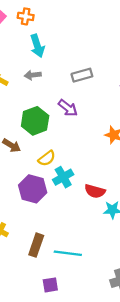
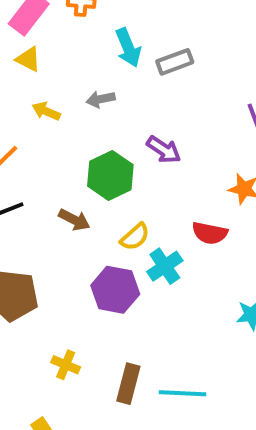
cyan arrow: (37, 46) -> (128, 48), moved
gray rectangle: (82, 75) -> (175, 62), moved
red semicircle: (95, 191) -> (210, 233), moved

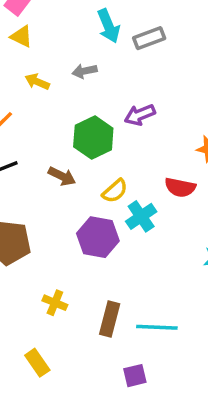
purple arrow: (164, 150) -> (140, 115), turned 124

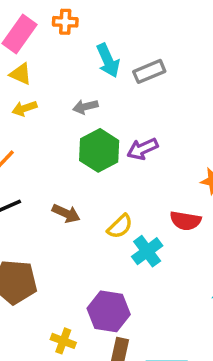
yellow arrow: (37, 82) -> (25, 108), moved, turned -40
green hexagon: (93, 138) -> (99, 150), moved
purple hexagon: (98, 237) -> (109, 311), moved

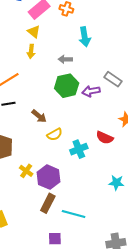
gray rectangle: (149, 71) -> (113, 79), moved, turned 42
yellow arrow: (25, 108) -> (31, 51), turned -80
yellow semicircle: (120, 226) -> (55, 135), moved
yellow cross: (63, 341) -> (26, 171), moved

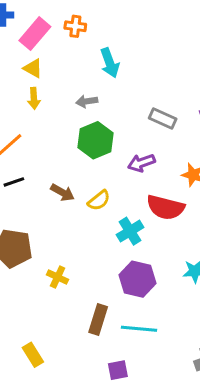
purple arrow: (91, 91) -> (141, 163), moved
yellow semicircle: (55, 135) -> (99, 200), moved
red semicircle: (105, 138) -> (165, 207), size x1.4
purple hexagon: (49, 177) -> (138, 279), moved

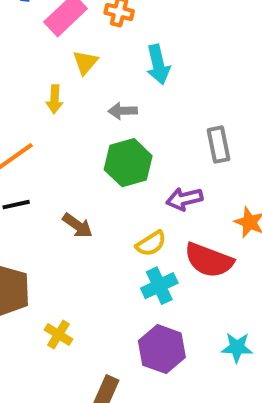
yellow triangle: (33, 68) -> (85, 62), moved, turned 35
gray rectangle: (163, 119) -> (219, 145), turned 48
yellow semicircle: (99, 200) -> (151, 244), moved

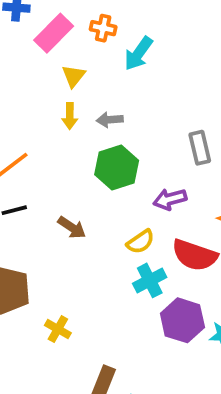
cyan arrow: (158, 65) -> (138, 54), moved, turned 51
yellow arrow: (55, 99) -> (70, 116), moved
purple hexagon: (162, 349) -> (182, 320), moved

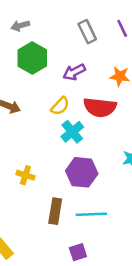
purple hexagon: (182, 320) -> (82, 172), moved
yellow cross: (58, 329) -> (25, 175), moved

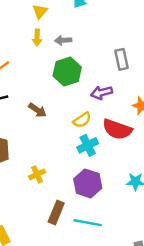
yellow cross: (25, 175) -> (37, 174), turned 35

